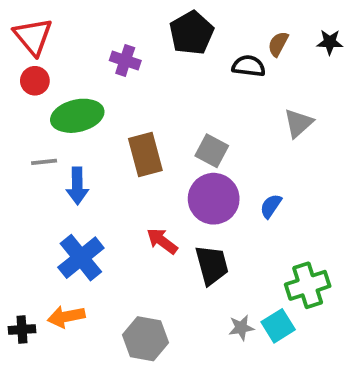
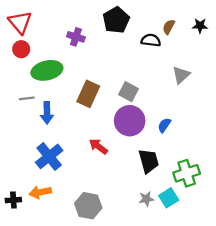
brown rectangle: (145, 154) -> (88, 94), turned 40
black trapezoid: (212, 265) -> (149, 161), moved

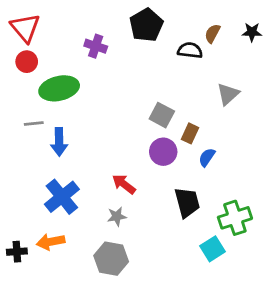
brown rectangle: (88, 94) -> (190, 133), moved, size x0.6
purple circle: (130, 121) -> (163, 152), size x0.7
gray star: (146, 199) -> (117, 216), moved

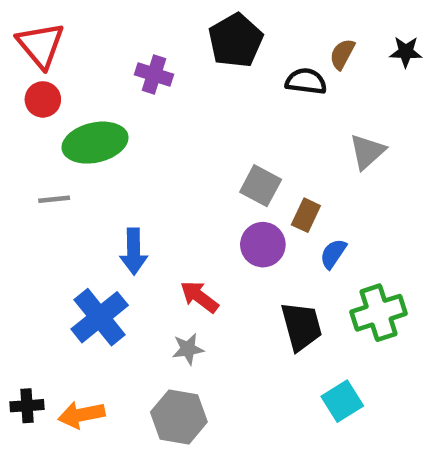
blue arrow: (59, 142) -> (134, 251), moved
green cross: (235, 218) -> (379, 313), moved
orange arrow: (51, 242) -> (81, 415), moved

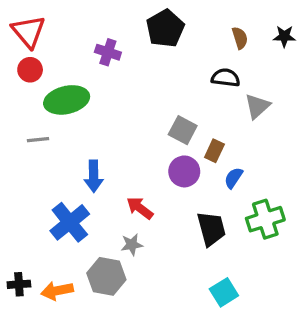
brown semicircle: (342, 54) -> (240, 38), turned 135
black semicircle: (306, 81) -> (226, 78), moved
cyan square: (342, 401) -> (224, 292), moved
gray hexagon: (179, 417) -> (106, 276), moved

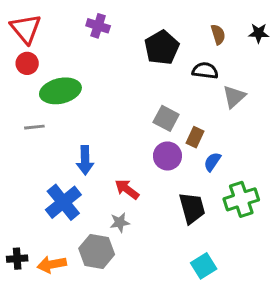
black pentagon: (165, 28) -> (162, 47), moved
purple cross: (108, 52) -> (98, 26), moved

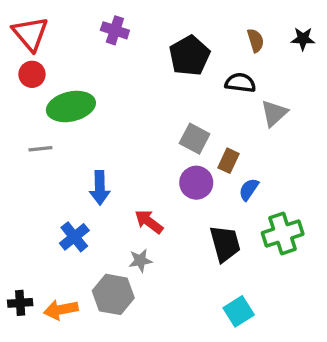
blue cross: (63, 202) -> (74, 237), size x0.7

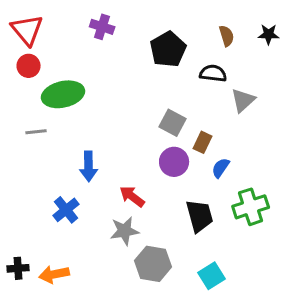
gray star: (140, 261) -> (125, 231), size x1.4
gray hexagon: (113, 294) -> (153, 264), moved

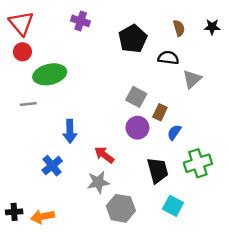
cyan square: (212, 276) -> (173, 206), moved, turned -30

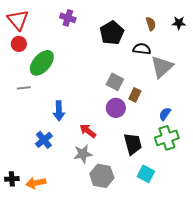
green ellipse: (50, 74) -> (42, 63), turned -36
gray triangle: (192, 79) -> (162, 67), size x1.4
blue semicircle: (174, 132) -> (165, 114), moved

